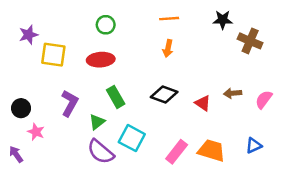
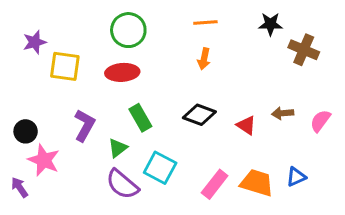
green circle: (106, 25) -> (128, 30), size x1.5
pink star: (36, 132) -> (44, 160), size x1.5
blue triangle: (254, 146) -> (296, 177), moved

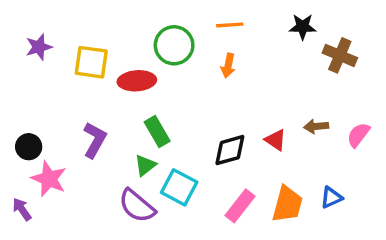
green circle: (128, 30) -> (174, 45), moved
yellow square: (65, 66) -> (91, 62), moved
black diamond: (199, 115) -> (230, 150), moved, turned -36
green triangle: (118, 148) -> (145, 165), moved
orange trapezoid: (257, 183) -> (287, 204), turned 88

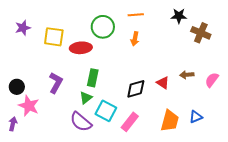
green rectangle: (157, 131) -> (93, 78), turned 42
pink rectangle: (240, 206) -> (130, 122), moved
purple arrow: (22, 209) -> (13, 124), turned 48

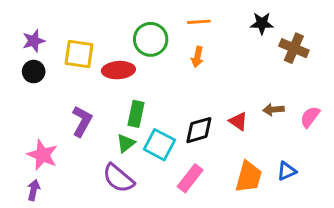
black circle: (17, 87) -> (34, 72), moved
cyan square: (106, 111) -> (159, 145), moved
purple arrow: (13, 124) -> (34, 190), moved

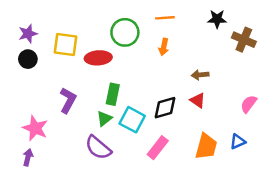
brown arrow: (273, 110) -> (200, 75), moved
pink semicircle: (310, 117) -> (249, 104), moved

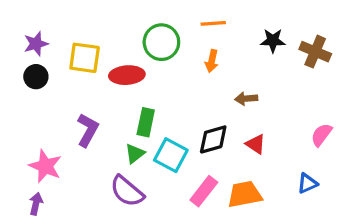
black star: (217, 19) -> (273, 41), moved
brown arrow: (200, 75) -> (246, 99), moved
red triangle: (198, 100) -> (256, 144), moved
orange trapezoid: (206, 146) -> (245, 194), moved, turned -116

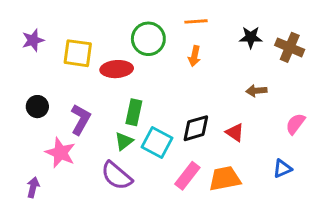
black circle: (36, 77) -> (37, 107), moved
brown arrow: (246, 99) -> (256, 91), moved
pink star: (45, 166) -> (60, 153), moved

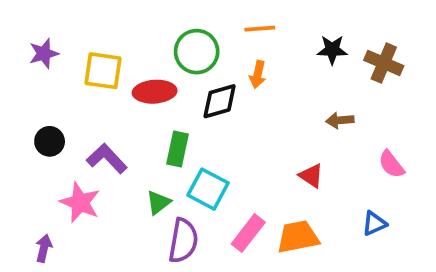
purple L-shape: (81, 120) -> (107, 159), turned -72
pink semicircle: (295, 124) -> (391, 164), turned -75
black diamond: (196, 128) -> (220, 101), moved
green triangle: (124, 141) -> (158, 202), moved
purple semicircle: (117, 176) -> (183, 241), moved, turned -120

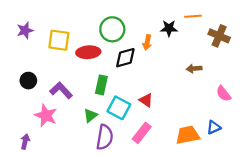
orange line: (260, 29) -> (193, 16), moved
black star: (332, 50) -> (169, 28), moved
red triangle: (311, 176) -> (146, 100), moved
orange trapezoid: (298, 237) -> (188, 135), moved

